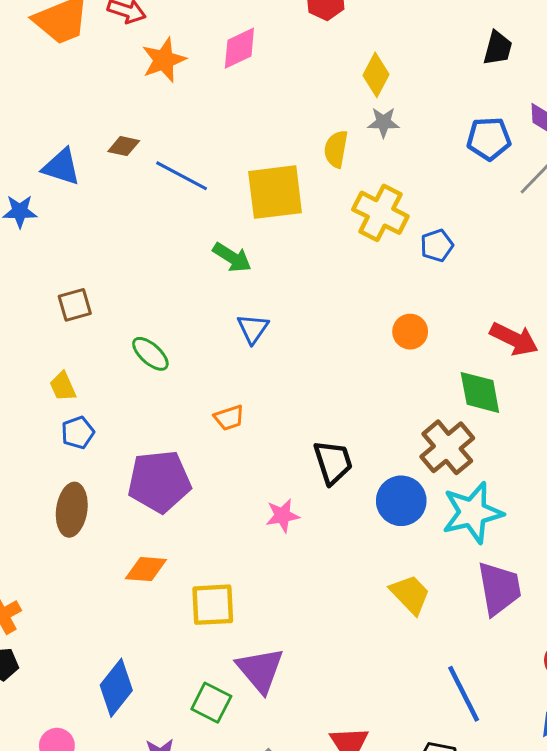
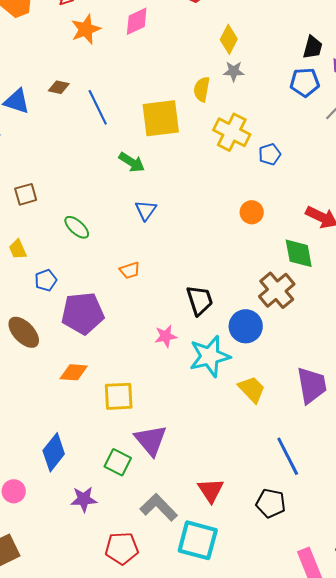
black trapezoid: (498, 48) -> (313, 47), moved
blue line: (182, 176) -> (98, 107), turned 36
blue pentagon: (78, 433) -> (46, 280), moved
brown ellipse: (72, 510) -> (24, 332), turned -52
cyan star: (472, 513) -> (210, 356), moved

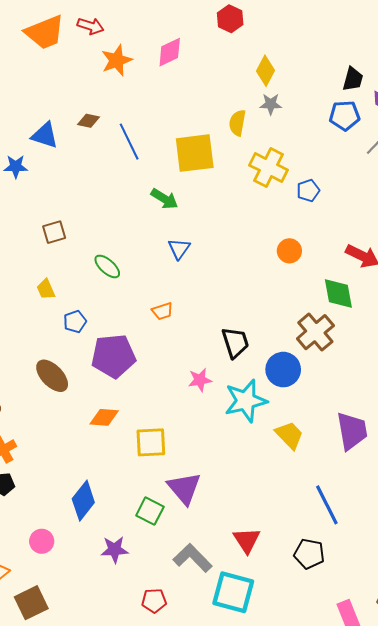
red pentagon: (122, 548) -> (154, 601), size x0.7

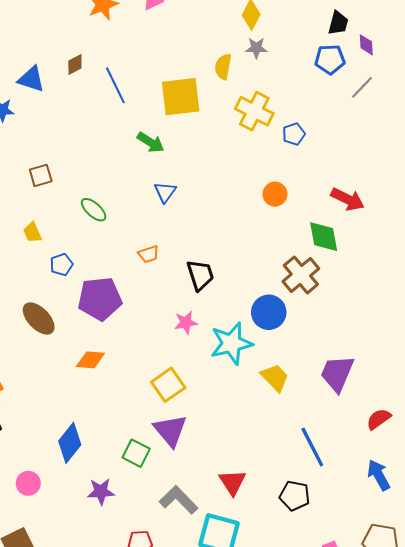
brown diamond: (89, 121) -> (75, 65), turned -40
black trapezoid: (235, 342) -> (200, 275), moved
purple trapezoid: (352, 431) -> (337, 373), turned -147
yellow square: (151, 442) -> (168, 385), moved, turned -32

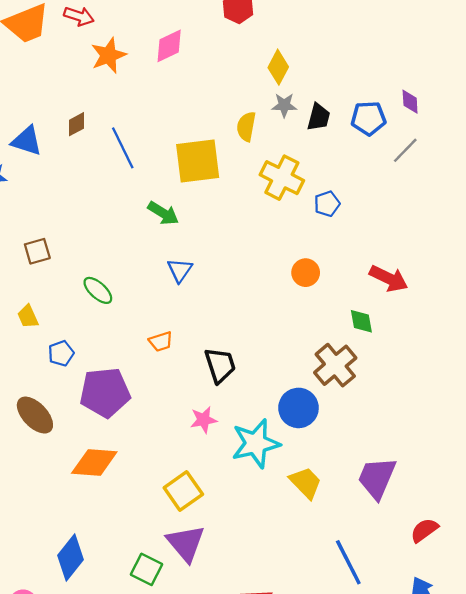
black trapezoid: (338, 23) -> (319, 117), moved
green diamond: (324, 237) -> (361, 321), size x0.7
orange diamond: (90, 360) -> (94, 463), size x1.4

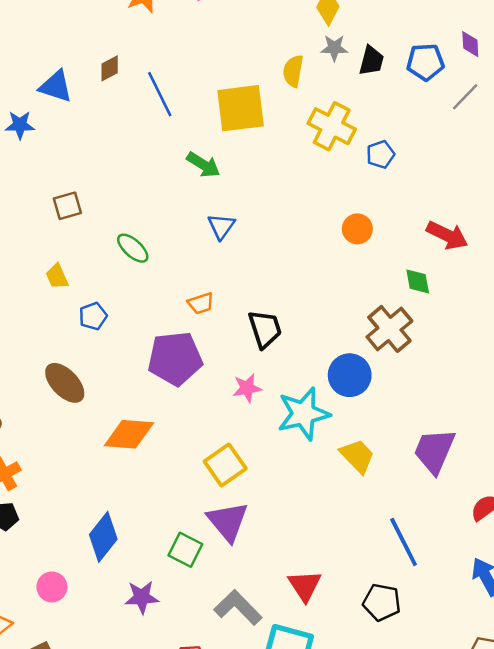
purple pentagon: (105, 392) -> (175, 358), moved

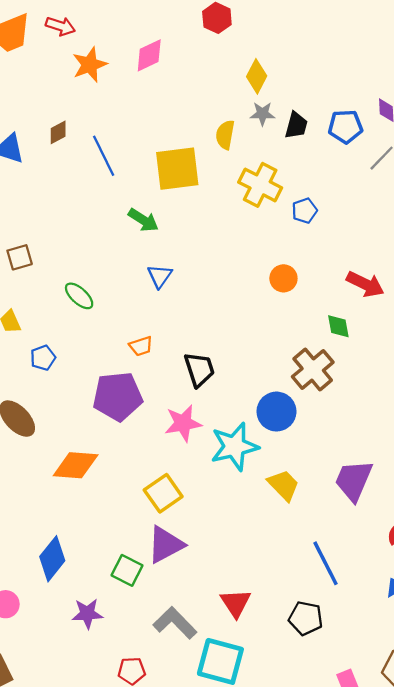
pink star: (247, 388) -> (183, 423), size x1.4
purple triangle: (228, 521) -> (166, 545), turned 42

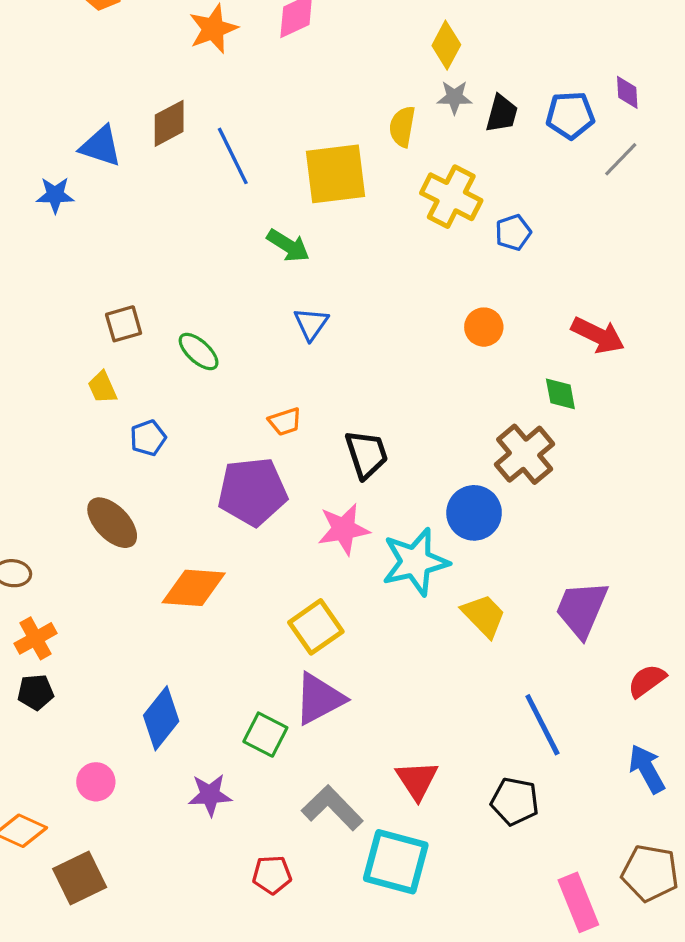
brown diamond: (58, 132) -> (169, 123), size x1.4
brown square: (20, 257) -> (124, 324), moved

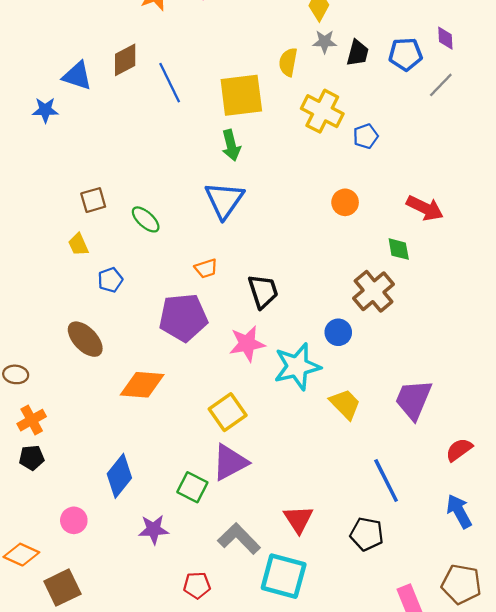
green arrow: (288, 246) -> (231, 145), moved, turned 44
blue triangle: (311, 324) -> (224, 200), size x1.6
blue circle: (474, 513) -> (338, 332), size x0.7

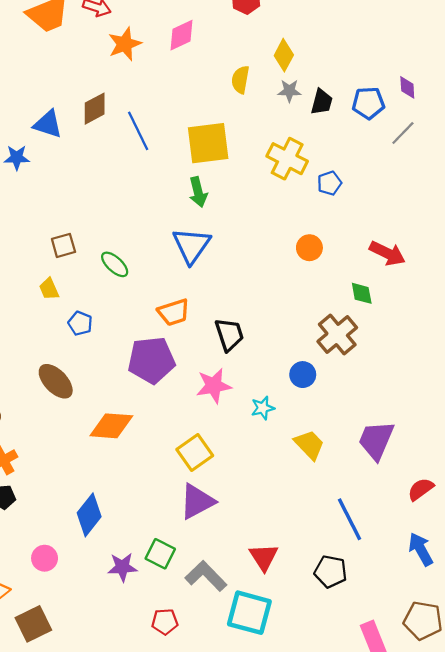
yellow semicircle: (288, 62) -> (240, 80), moved
orange trapezoid: (206, 268) -> (174, 312), size x1.4
blue pentagon: (110, 280) -> (80, 323), turned -30
cyan star: (297, 366) -> (263, 408), size x0.5
green square: (192, 487) -> (160, 554), moved

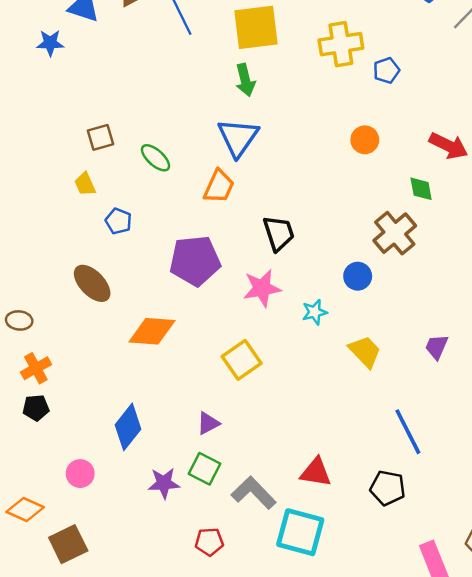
yellow cross: (287, 159) -> (341, 44), turned -36
orange trapezoid: (174, 312) -> (219, 186), moved, turned -48
purple trapezoid: (376, 440) -> (437, 347), size x0.6
purple triangle: (197, 501) -> (208, 423), moved, size x0.6
red triangle: (264, 557) -> (316, 472), turned -48

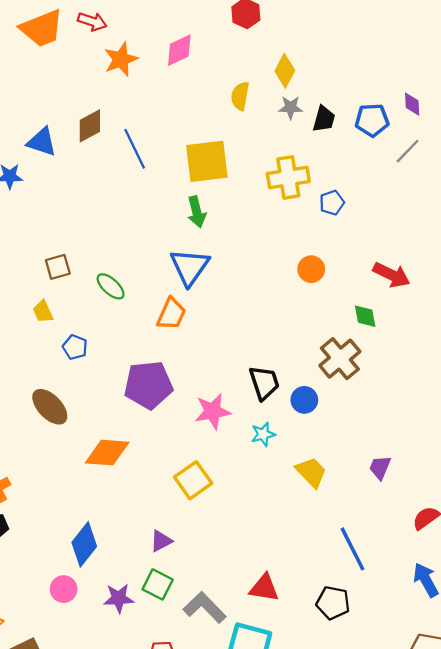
black trapezoid: (279, 233) -> (264, 383), moved
pink circle: (80, 474) -> (64, 589), moved

